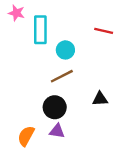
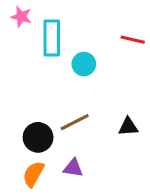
brown line: (62, 76) -> (75, 122), moved
black circle: (55, 107) -> (38, 137), moved

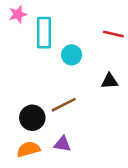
pink star: (21, 17) -> (18, 14), turned -30
black triangle: (128, 127) -> (110, 81), moved
orange semicircle: (33, 174) -> (28, 149), turned 45

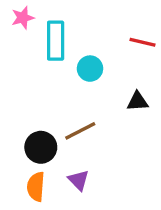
purple triangle: (62, 144) -> (79, 180), turned 36
orange semicircle: (28, 149) -> (36, 187), turned -70

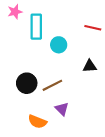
black circle: (41, 147) -> (27, 83), moved
purple triangle: (79, 180) -> (62, 109), moved
orange semicircle: (36, 187) -> (37, 122), moved, turned -72

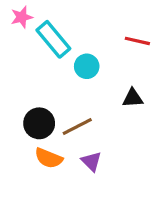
cyan rectangle: (36, 27) -> (53, 39), turned -40
orange semicircle: (37, 122) -> (49, 158), moved

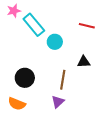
brown line: (77, 126) -> (63, 80), moved, turned -54
orange semicircle: (49, 158) -> (17, 104), moved
purple triangle: (91, 161) -> (58, 102), turned 32

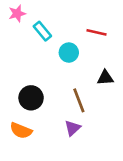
cyan rectangle: (34, 25) -> (42, 31), size x0.7
red line: (87, 26) -> (96, 32), moved
brown line: (63, 80) -> (79, 100), turned -30

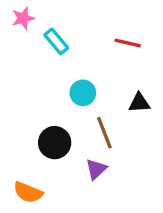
cyan circle: (69, 53) -> (83, 93), moved
black circle: (31, 98) -> (55, 143), moved
orange semicircle: (21, 131) -> (28, 192), moved

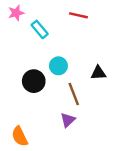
red line: (128, 43) -> (78, 15), moved
black circle: (55, 143) -> (34, 81), moved
orange semicircle: (28, 192) -> (20, 136), turned 42

